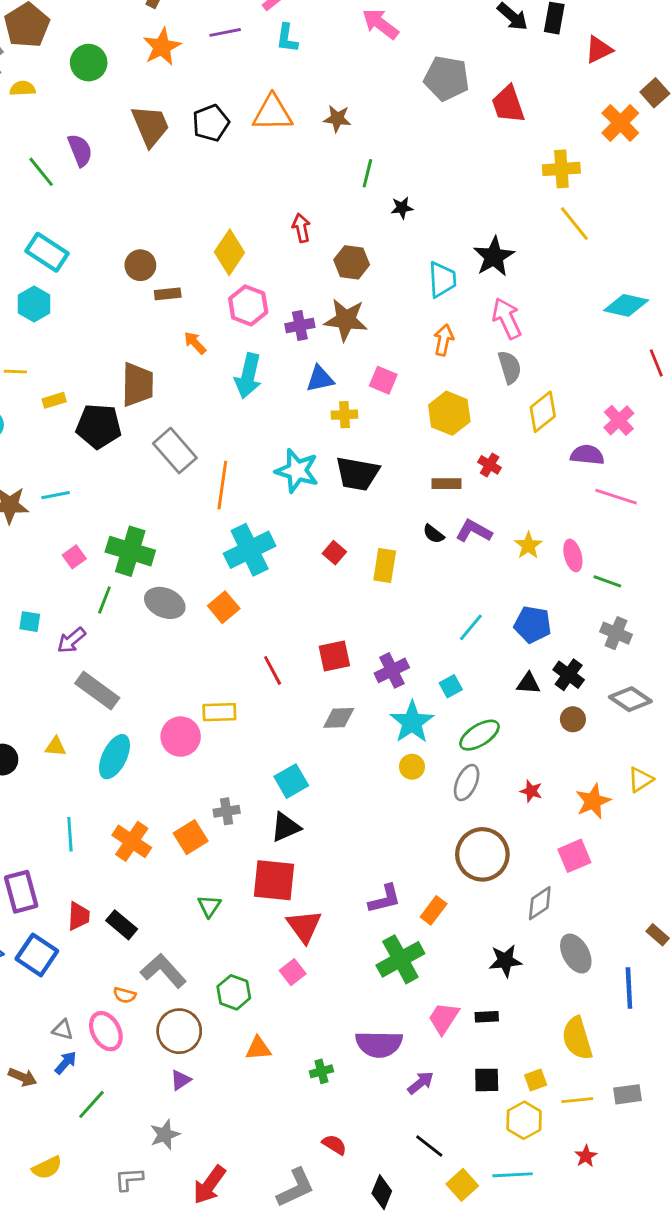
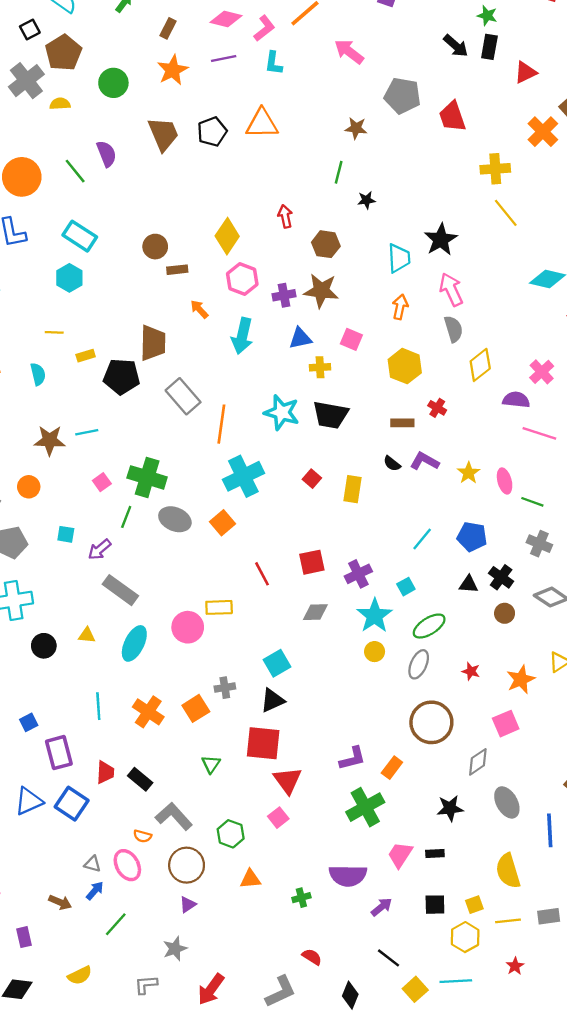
brown star: (337, 119) -> (356, 128), moved

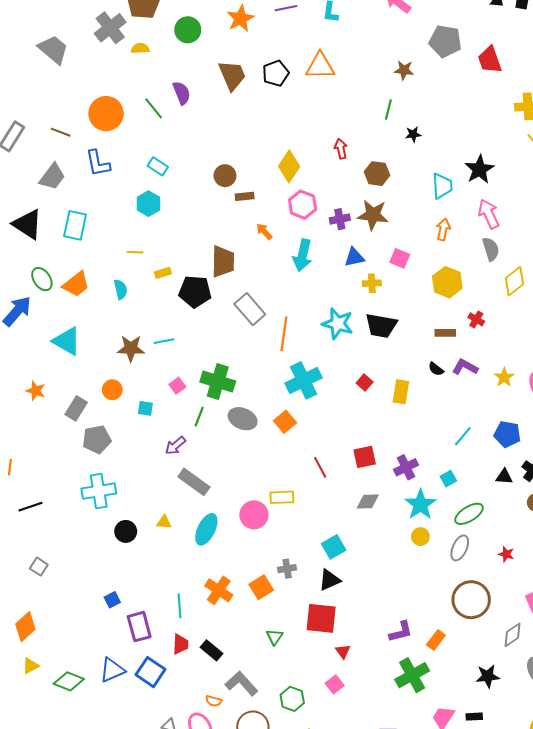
cyan rectangle: (80, 236) -> (158, 166), size x0.7
cyan square: (66, 534) -> (145, 408), moved
cyan line: (98, 706) -> (179, 606), moved
red triangle: (288, 780) -> (343, 651), size x0.6

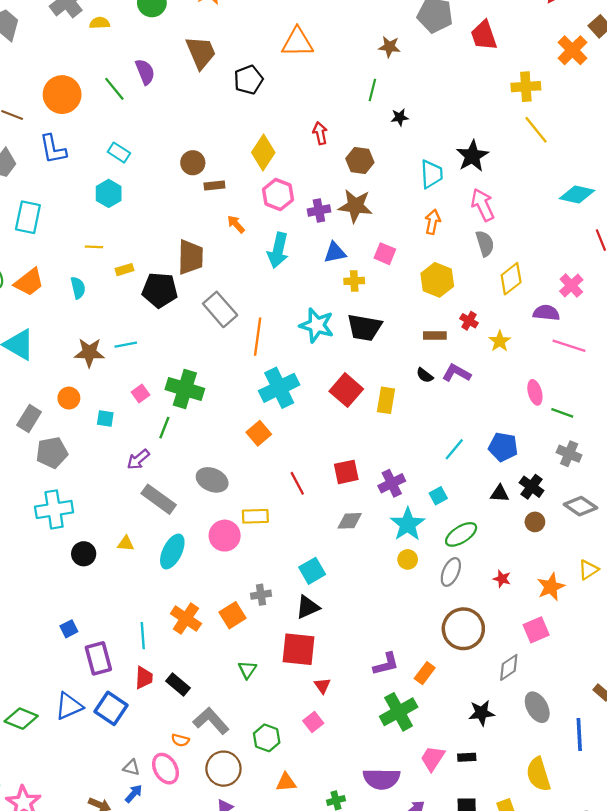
black pentagon: (276, 73) -> (248, 80), moved
yellow star: (504, 377) -> (500, 341), moved
red square: (365, 382) -> (346, 390), size x1.8
gray ellipse: (243, 419) -> (212, 480), moved

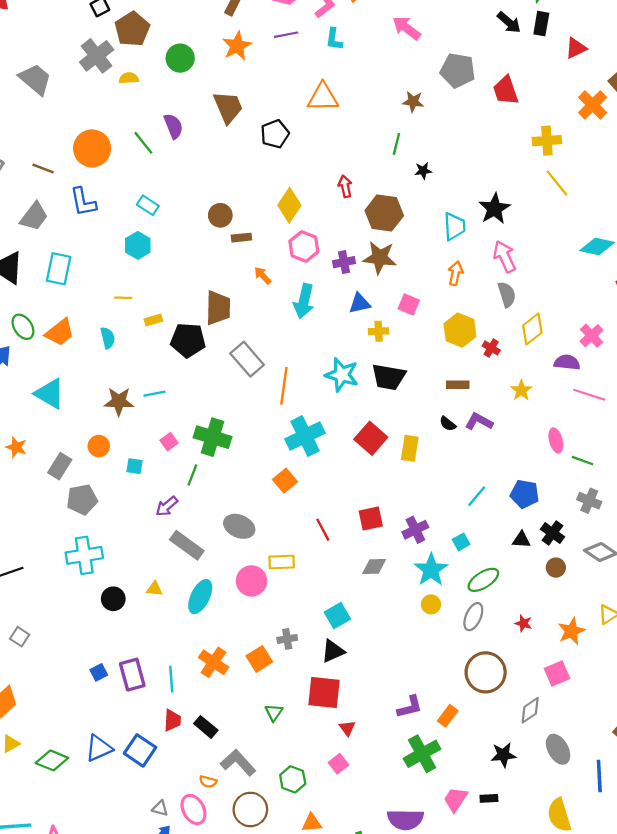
brown hexagon: (360, 160) -> (384, 213), size x1.4
red cross: (469, 321) -> (491, 348), moved
purple rectangle: (98, 658) -> (132, 675), moved

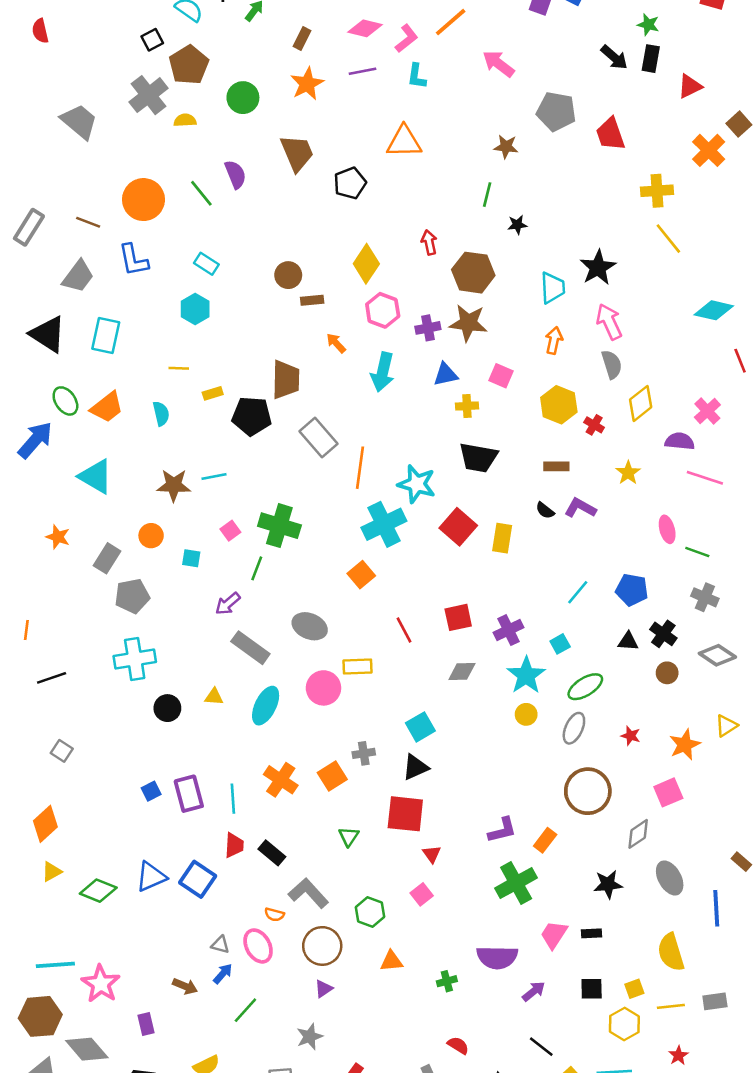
cyan star: (342, 375) -> (417, 484), moved

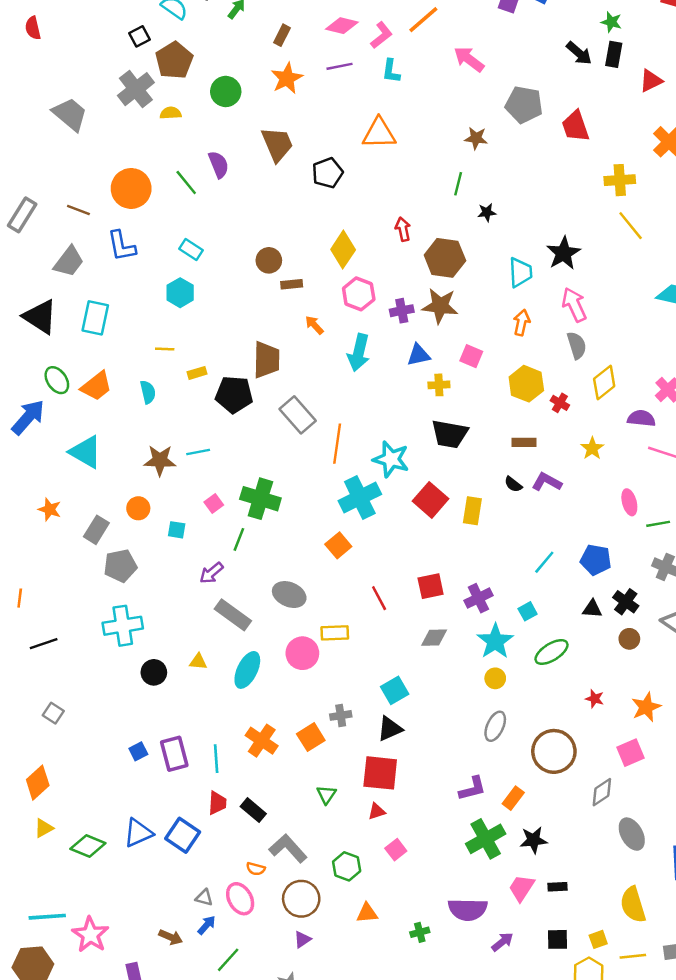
green line: (697, 552) -> (658, 524), turned -30
gray ellipse: (574, 728) -> (495, 726), moved
red triangle: (432, 854) -> (377, 811), moved, turned 48
black star: (608, 884) -> (534, 840), moved

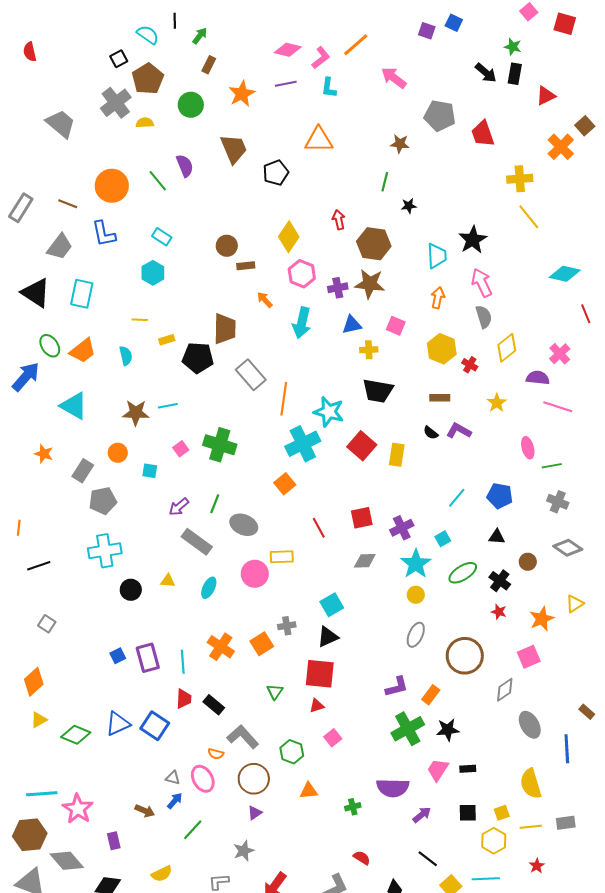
brown rectangle: (282, 35) -> (209, 65), moved
green line: (239, 539) -> (215, 504), moved
black cross: (626, 602) -> (500, 581), moved
cyan ellipse: (247, 670) -> (209, 588), size x0.7

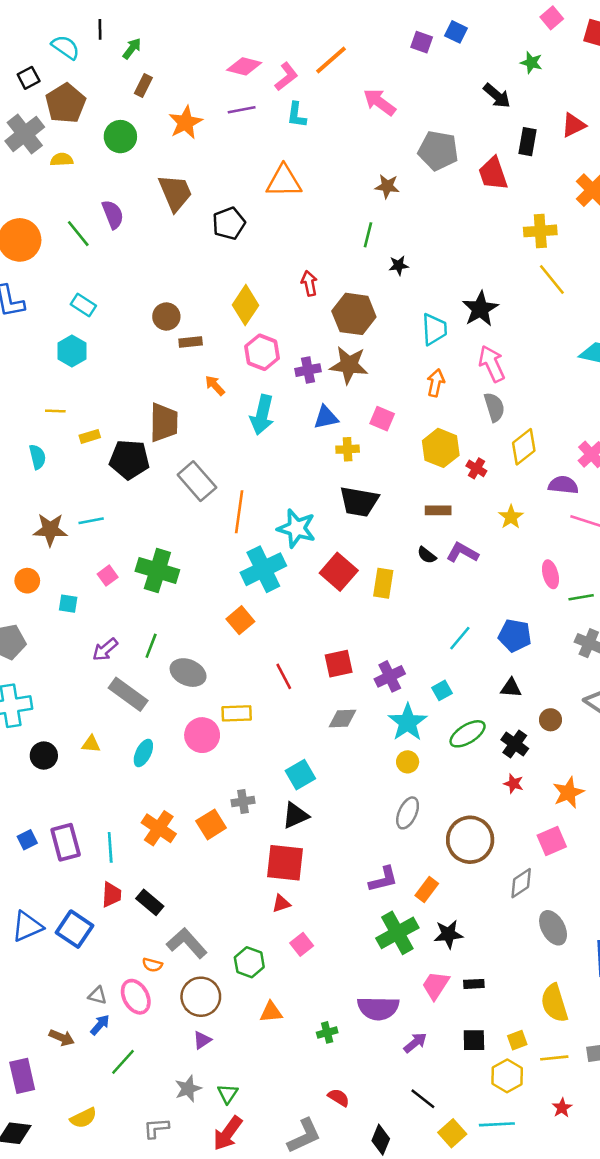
black rectangle: (515, 74) -> (528, 142), moved
green triangle: (275, 692) -> (228, 1094), moved
purple rectangle: (114, 841) -> (22, 1076), size x1.5

